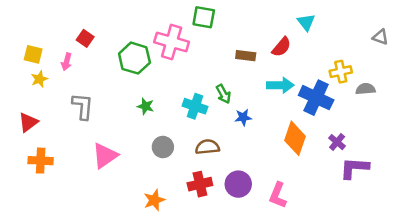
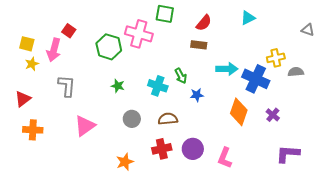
cyan triangle: (306, 22) -> (248, 18), turned 42
red semicircle: (281, 47) -> (204, 23), moved
pink arrow: (67, 62) -> (54, 50), size x1.6
purple L-shape: (354, 168) -> (288, 154), moved

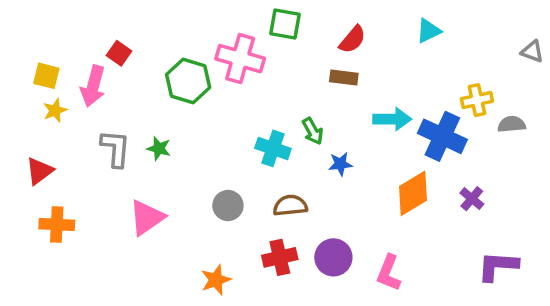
green star: (118, 86) -> (159, 148), moved
orange diamond: (239, 112) -> (413, 193), turned 40

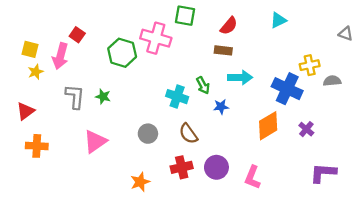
cyan arrow: (392, 119) -> (240, 77), moved
brown semicircle: (290, 206) -> (188, 134), turned -120

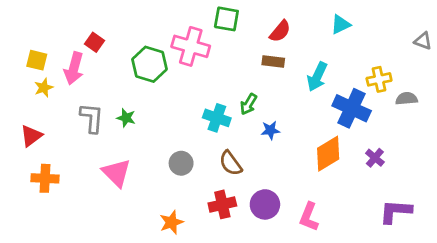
cyan arrow: (240, 77) -> (317, 77), moved, turned 115
green arrow: (203, 85) -> (248, 104), turned 60
pink triangle: (95, 141) -> (116, 173), turned -40

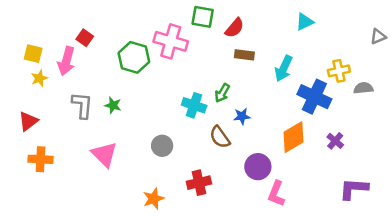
red semicircle: (280, 31) -> (235, 28), moved
gray triangle: (423, 41) -> (378, 36), turned -42
brown semicircle: (231, 163) -> (220, 137), moved
purple circle: (265, 204) -> (258, 167), moved

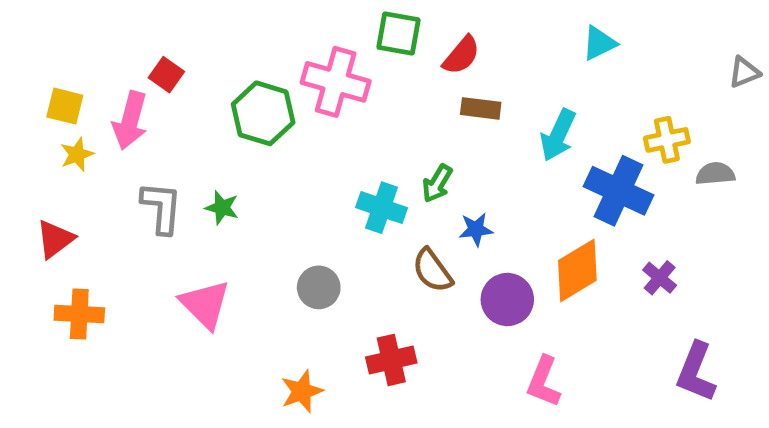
purple circle: (258, 167) -> (507, 300), moved
purple L-shape: (354, 189) -> (696, 372), turned -72

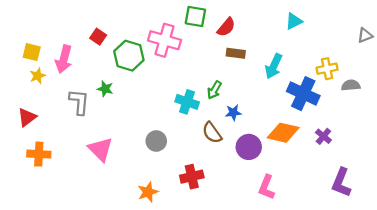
red square: (166, 75) -> (98, 37), moved
green star: (222, 208) -> (105, 89), moved
orange diamond: (577, 270) -> (283, 133), turned 44

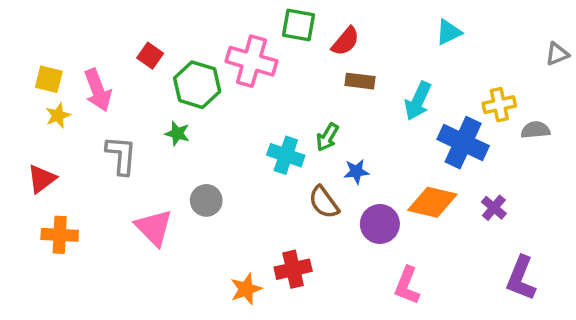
pink arrow: (64, 59) -> (98, 90), turned -36
green star: (105, 89) -> (177, 134), moved
gray circle: (156, 141) -> (206, 200), moved
orange star: (148, 192) -> (246, 289), moved

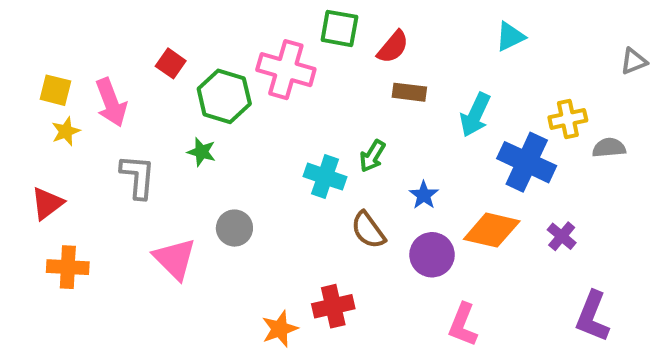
blue star: (356, 172) -> (424, 195), moved, turned -30

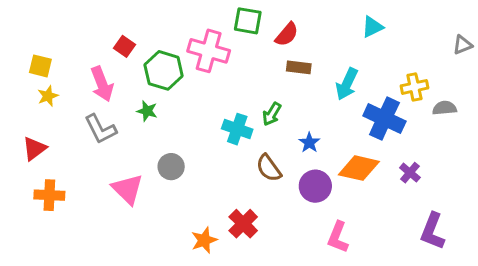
pink arrow: (111, 102) -> (102, 84), moved
gray L-shape: (138, 177) -> (100, 129), turned 148
red cross: (333, 306) -> (243, 224), turned -32

